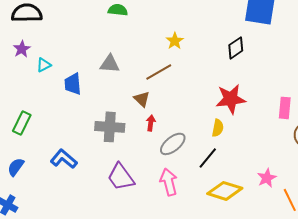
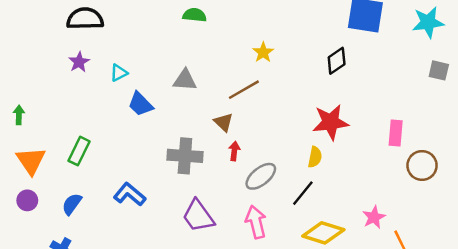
cyan triangle: (44, 65) -> (119, 73), moved
blue trapezoid: (73, 84) -> (140, 104), turned -40

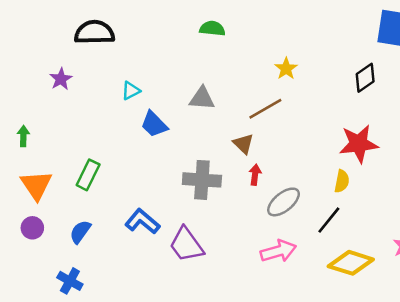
purple star: (79, 62) -> (61, 79), moved
purple trapezoid: (198, 216) -> (186, 245), moved
pink arrow: (256, 222) -> (278, 251), turned 88

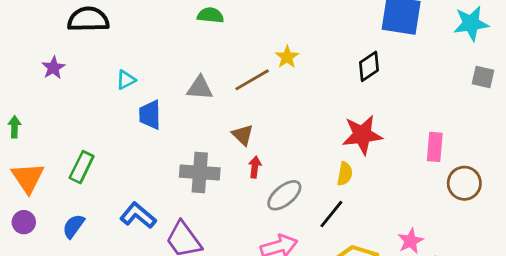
brown line: (265, 109) -> (252, 80), moved
blue trapezoid: (154, 124) -> (150, 115), turned 44

